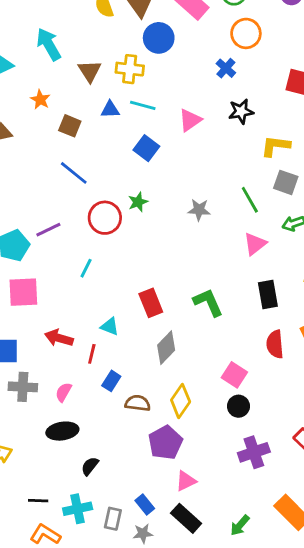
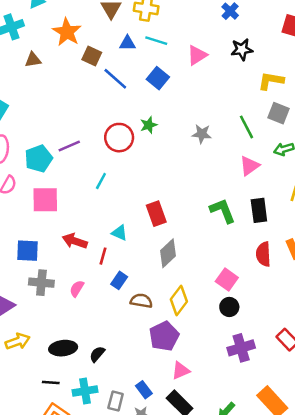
orange star: (40, 100) -> (67, 32), size x1.6
blue line: (74, 173) -> (115, 79), moved
green L-shape: (208, 302) -> (223, 211), moved
black ellipse: (62, 431) -> (63, 348), moved

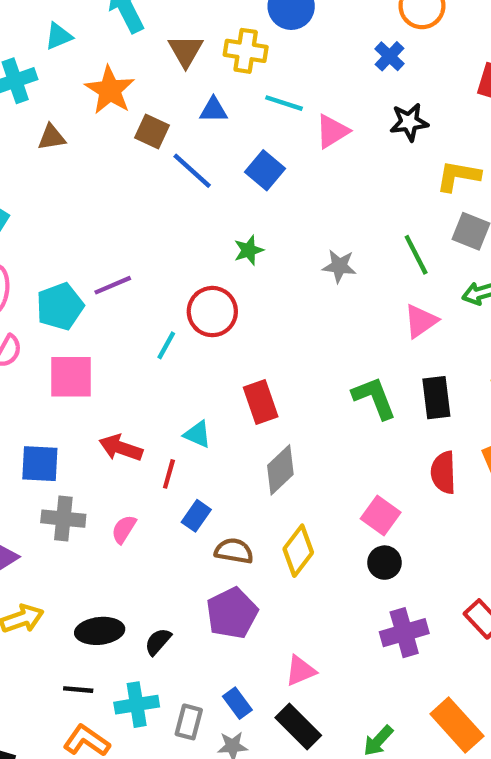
cyan line: (156, 41) -> (284, 103), moved
red circle: (119, 138) -> (212, 312), moved
purple pentagon: (164, 336) -> (232, 613), moved

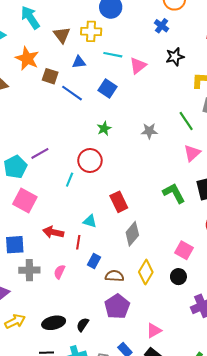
pink square: (71, 377) -> (25, 201), turned 35
black circle: (384, 563) -> (178, 277), moved

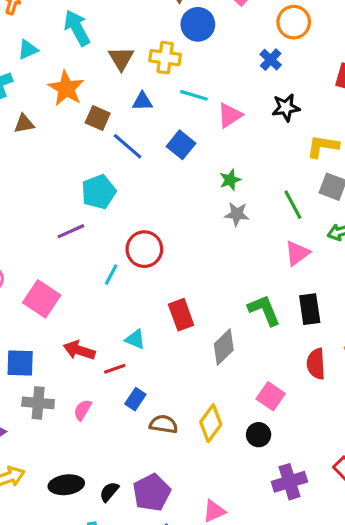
green star: (104, 128) -> (230, 180), moved
cyan pentagon: (15, 167) -> (99, 192), moved
gray diamond: (132, 234) -> (224, 347), moved
red line: (78, 242) -> (115, 369), turned 56
purple pentagon: (117, 306) -> (152, 493), moved

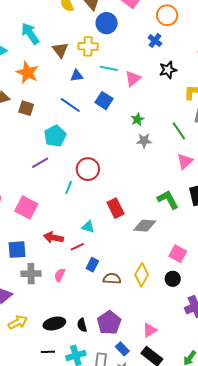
brown square: (98, 118) -> (26, 108), moved
gray diamond: (224, 347) -> (145, 226), turned 55
black semicircle: (109, 492) -> (82, 325), turned -48

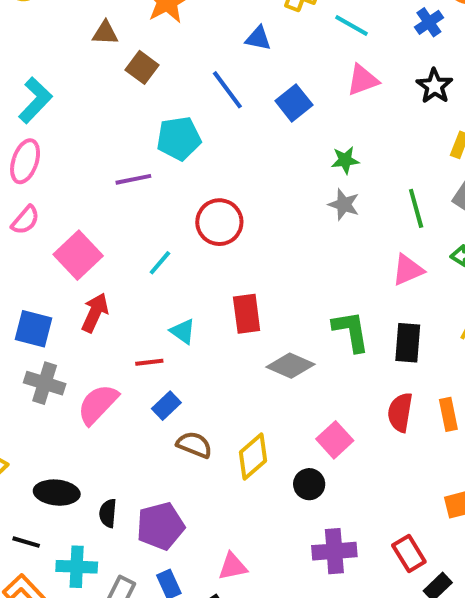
cyan line: (109, 68) -> (351, 26), moved
black star: (168, 70) -> (434, 86), turned 30
cyan line: (69, 187) -> (160, 263), moved
red arrow: (53, 238) -> (95, 313), moved, turned 84
pink semicircle: (60, 275) -> (98, 404), size x1.6

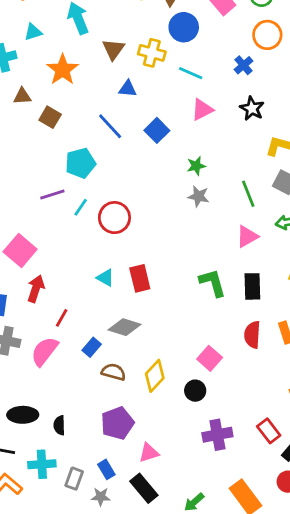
cyan line: (160, 263) -> (81, 207), moved
cyan triangle: (183, 331) -> (105, 278), moved
red line: (149, 362) -> (62, 318), moved, turned -48
gray diamond: (291, 366) -> (124, 327), moved
purple pentagon: (160, 526) -> (117, 423), moved

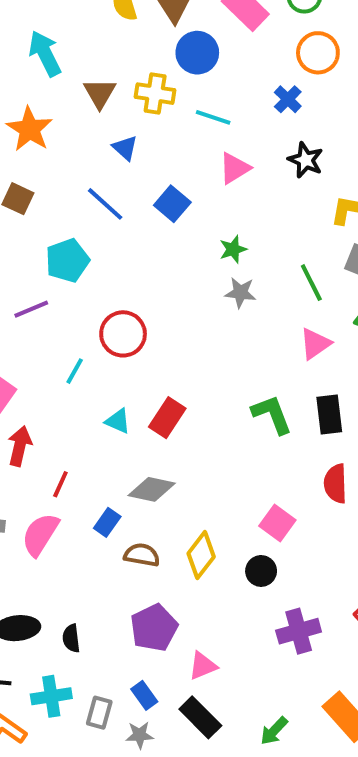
blue triangle: (128, 89) -> (125, 148), turned 42
cyan line: (81, 207) -> (75, 371), moved
red rectangle: (140, 278) -> (167, 418), turned 52

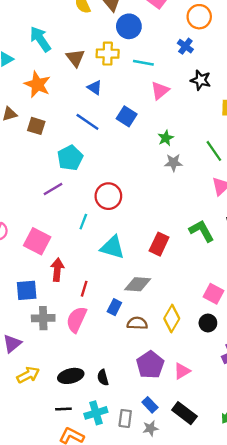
red rectangle: (167, 418) -> (159, 244), moved
cyan triangle: (118, 421) -> (112, 247), size x1.6
pink triangle: (203, 666) -> (182, 371), moved

